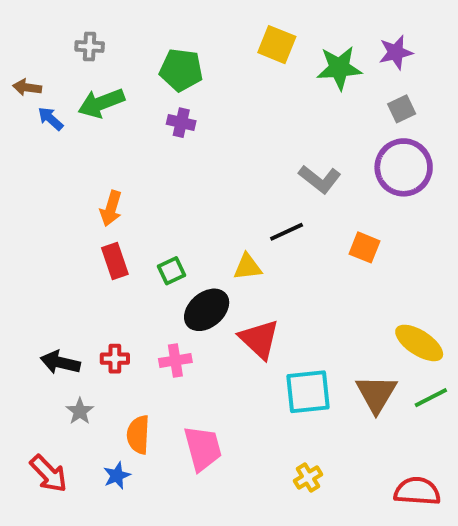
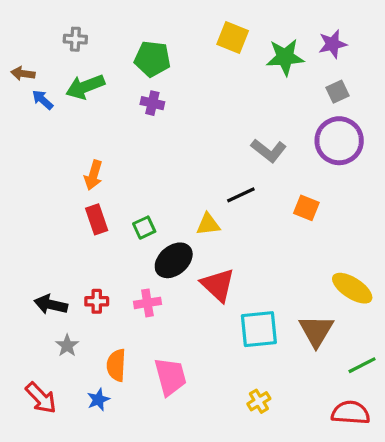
green line: (431, 398) -> (362, 365), moved

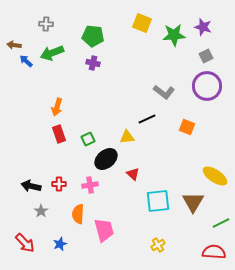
purple star: (333, 44) -> (203, 27), turned 30
red triangle: (218, 285) -> (133, 174), size x0.6
orange semicircle: (116, 365) -> (78, 214), moved

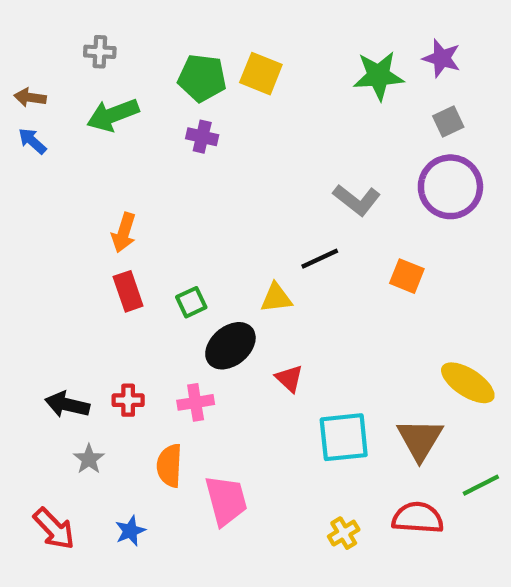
yellow square: (142, 23) -> (261, 74), moved
blue arrow: (26, 61) -> (32, 141), moved
red semicircle: (214, 252) -> (418, 518), moved

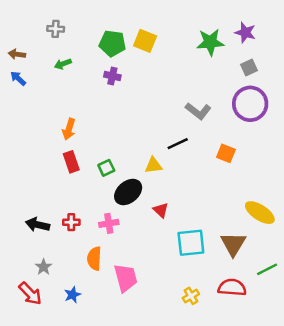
green arrow: (113, 115) -> (63, 64), size x0.6
gray star: (89, 459) -> (44, 267), moved

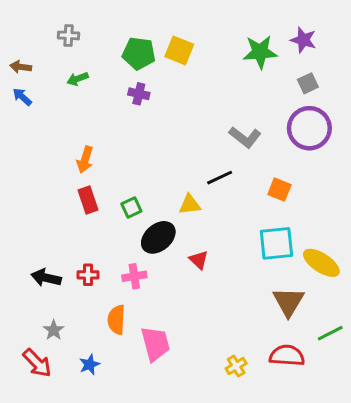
cyan square: (191, 243) -> (276, 243), moved

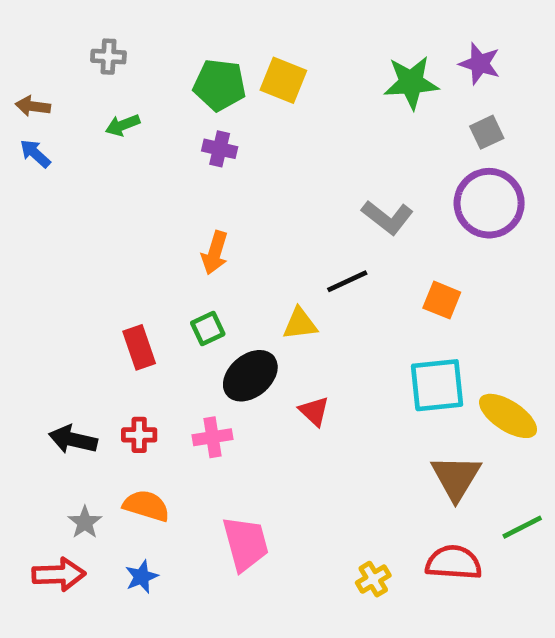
orange arrow: (85, 160) -> (215, 253), moved
red rectangle: (88, 200) -> (139, 347), moved
orange semicircle: (116, 320) -> (146, 506), moved, turned 104
red arrow: (37, 363) -> (59, 574), turned -48

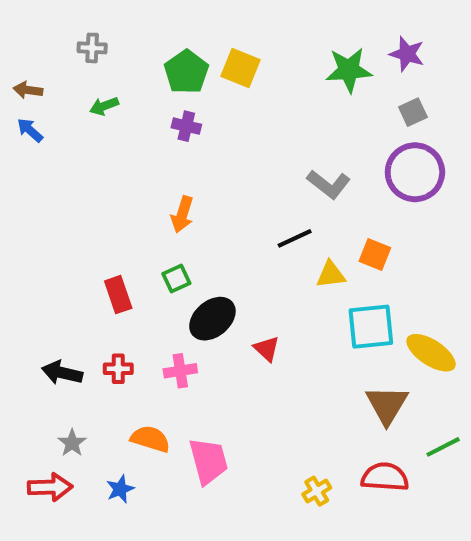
green pentagon: (220, 85) -> (186, 72), turned 30
yellow triangle: (300, 324) -> (331, 275), moved
orange semicircle: (146, 506) -> (150, 439), moved

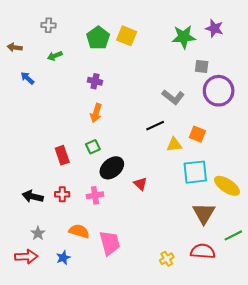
gray square: (413, 112) -> (202, 66), moved, turned 32
purple cross: (186, 126) -> (95, 81), moved
blue arrow: (30, 130) -> (27, 78), moved

